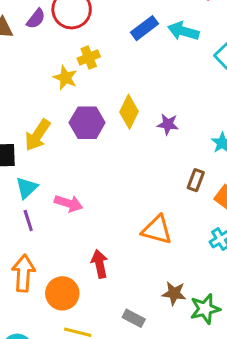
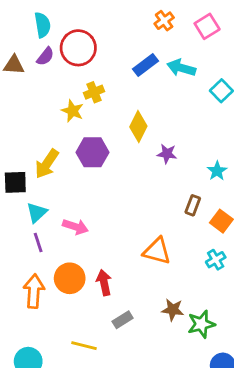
yellow diamond: (129, 112) -> (138, 127), moved
orange circle: (62, 293) -> (70, 278), moved
gray rectangle: (134, 318) -> (123, 320), moved, turned -60

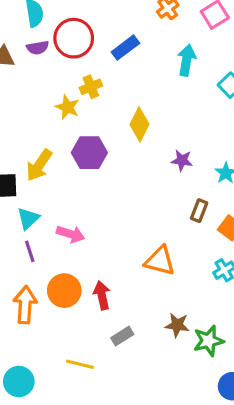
purple semicircle: (45, 56) -> (38, 48), turned 42
blue rectangle: (146, 65) -> (125, 48), moved
cyan arrow: (181, 68) -> (187, 60), turned 84
purple star: (167, 154) -> (182, 160), moved

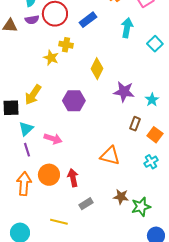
yellow cross: (91, 87) -> (66, 45), turned 32
purple hexagon: (89, 153) -> (74, 101), moved
purple star: (182, 160) -> (124, 92), size x1.5

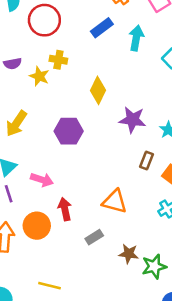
purple semicircle: (32, 20) -> (13, 64), moved
blue rectangle: (88, 20) -> (102, 28), moved
red arrow: (73, 178) -> (65, 209), moved
gray rectangle: (86, 204) -> (94, 237), moved

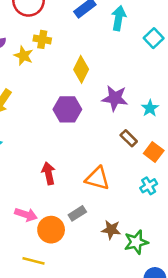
purple hexagon: (69, 131) -> (67, 109), moved
brown rectangle: (147, 161) -> (129, 138), turned -66
pink arrow: (42, 180) -> (26, 215), moved
red arrow: (65, 209) -> (49, 173), moved
orange circle: (37, 226) -> (51, 230), moved

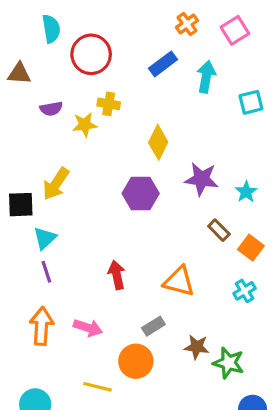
cyan square: (154, 38) -> (251, 102), turned 30
yellow star: (23, 56) -> (85, 125), turned -30
orange circle: (51, 230) -> (136, 361), moved
green star: (136, 242) -> (229, 363), turned 30

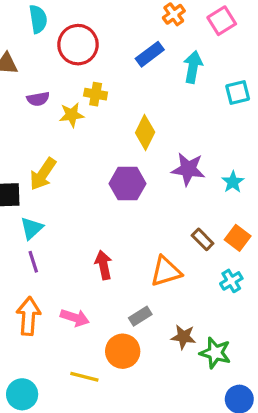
brown rectangle: (219, 230) -> (203, 239), moved
orange triangle: (179, 281) -> (166, 271), turned -32

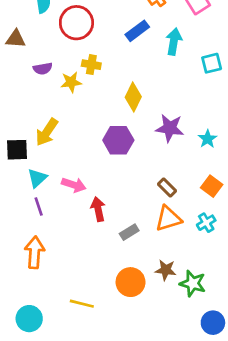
brown rectangle: (203, 239) -> (167, 188), moved
orange triangle: (166, 271) -> (168, 219), moved
gray rectangle: (140, 316) -> (129, 232), moved
pink arrow: (75, 318) -> (74, 185), moved
orange circle: (123, 351) -> (131, 282), moved

